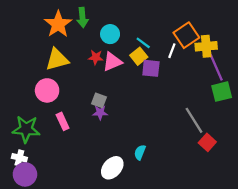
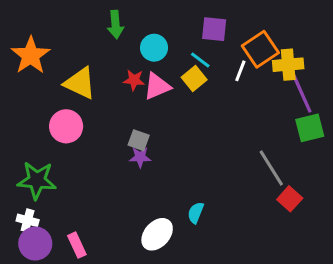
orange star: (58, 24) -> (31, 55), moved
yellow triangle: (57, 59) -> (80, 83), turned 40
purple square: (151, 68) -> (214, 29), moved
pink rectangle: (63, 121) -> (77, 245), moved

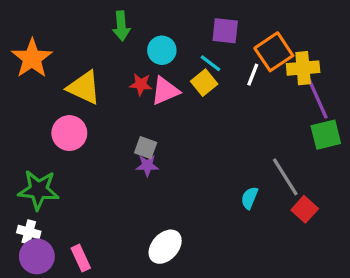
cyan semicircle: (196, 213) -> (250, 198), moved

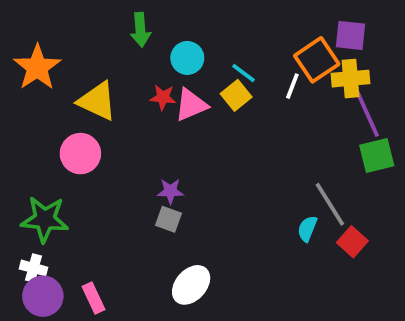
purple square: (225, 31) -> (350, 35), moved
gray square: (146, 148) -> (169, 219), moved
cyan semicircle: (250, 198) -> (307, 229), moved

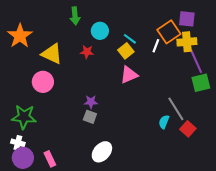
pink triangle: (191, 105) -> (129, 75), moved

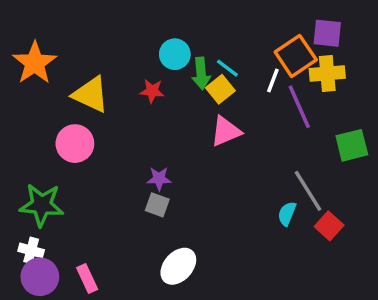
green arrow: (75, 16) -> (201, 73), moved
purple line: (196, 61) -> (299, 107), moved

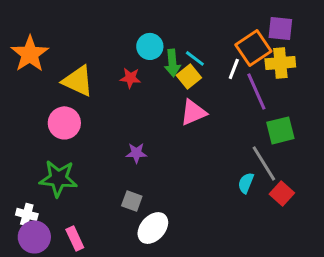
green square: (352, 145) -> (280, 130), moved
green star: (42, 205) -> (58, 178), moved
gray square: (157, 205) -> (132, 201), moved

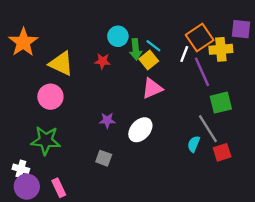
purple square: (280, 28) -> (241, 29), moved
red square: (282, 193) -> (222, 152), turned 30
white ellipse: (153, 228) -> (140, 130), moved

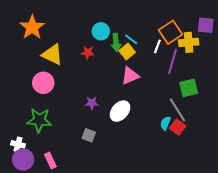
orange star: (23, 42) -> (32, 27), moved
purple line: (202, 72) -> (173, 62), turned 40
red square: (222, 152) -> (178, 127), moved, turned -35

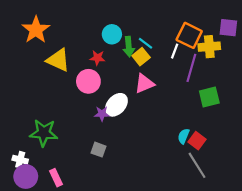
orange square: (170, 32) -> (189, 35), turned -30
pink circle: (43, 83) -> (88, 81), moved
gray line: (178, 110) -> (197, 165), moved
white ellipse: (120, 111) -> (116, 105), moved

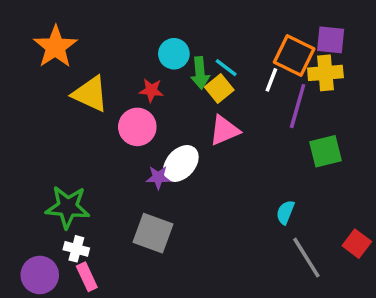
purple square: (228, 28) -> (331, 40), moved
red square: (197, 141) -> (357, 244), moved
gray square: (99, 150) -> (153, 233), size x1.6
white cross: (20, 160) -> (76, 249), moved

